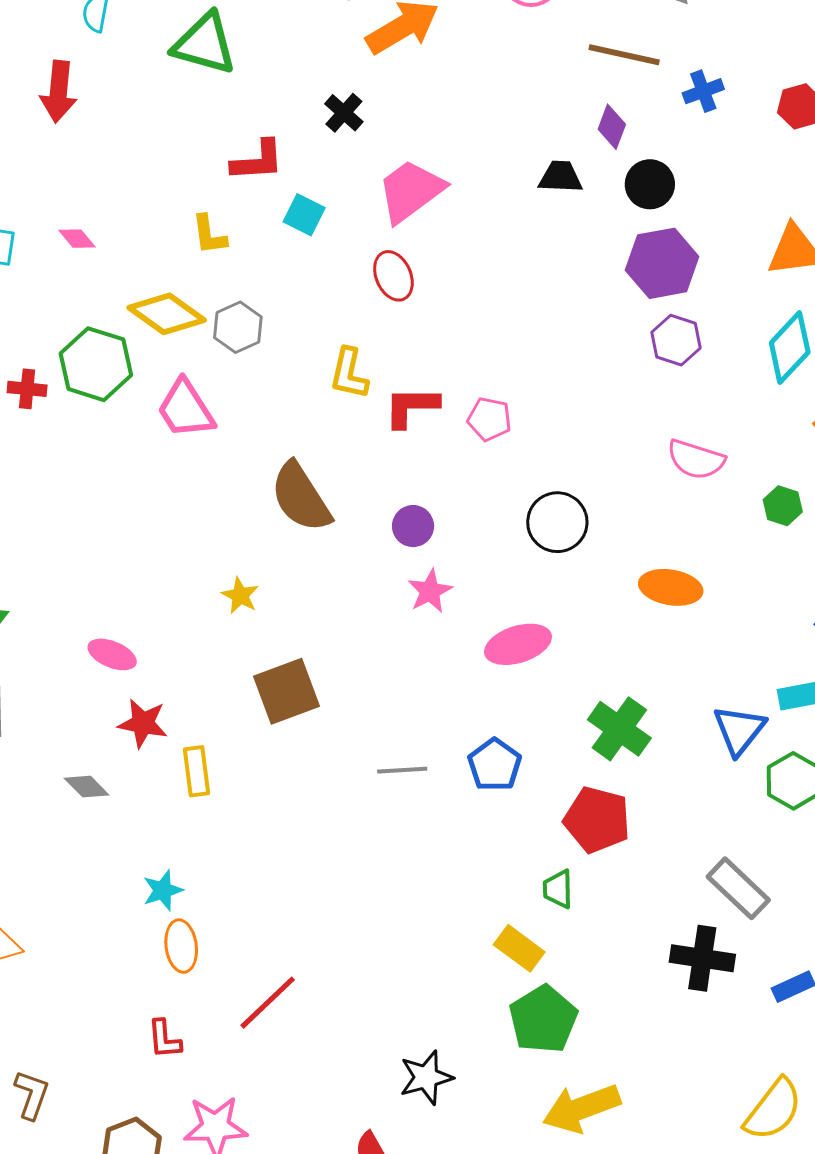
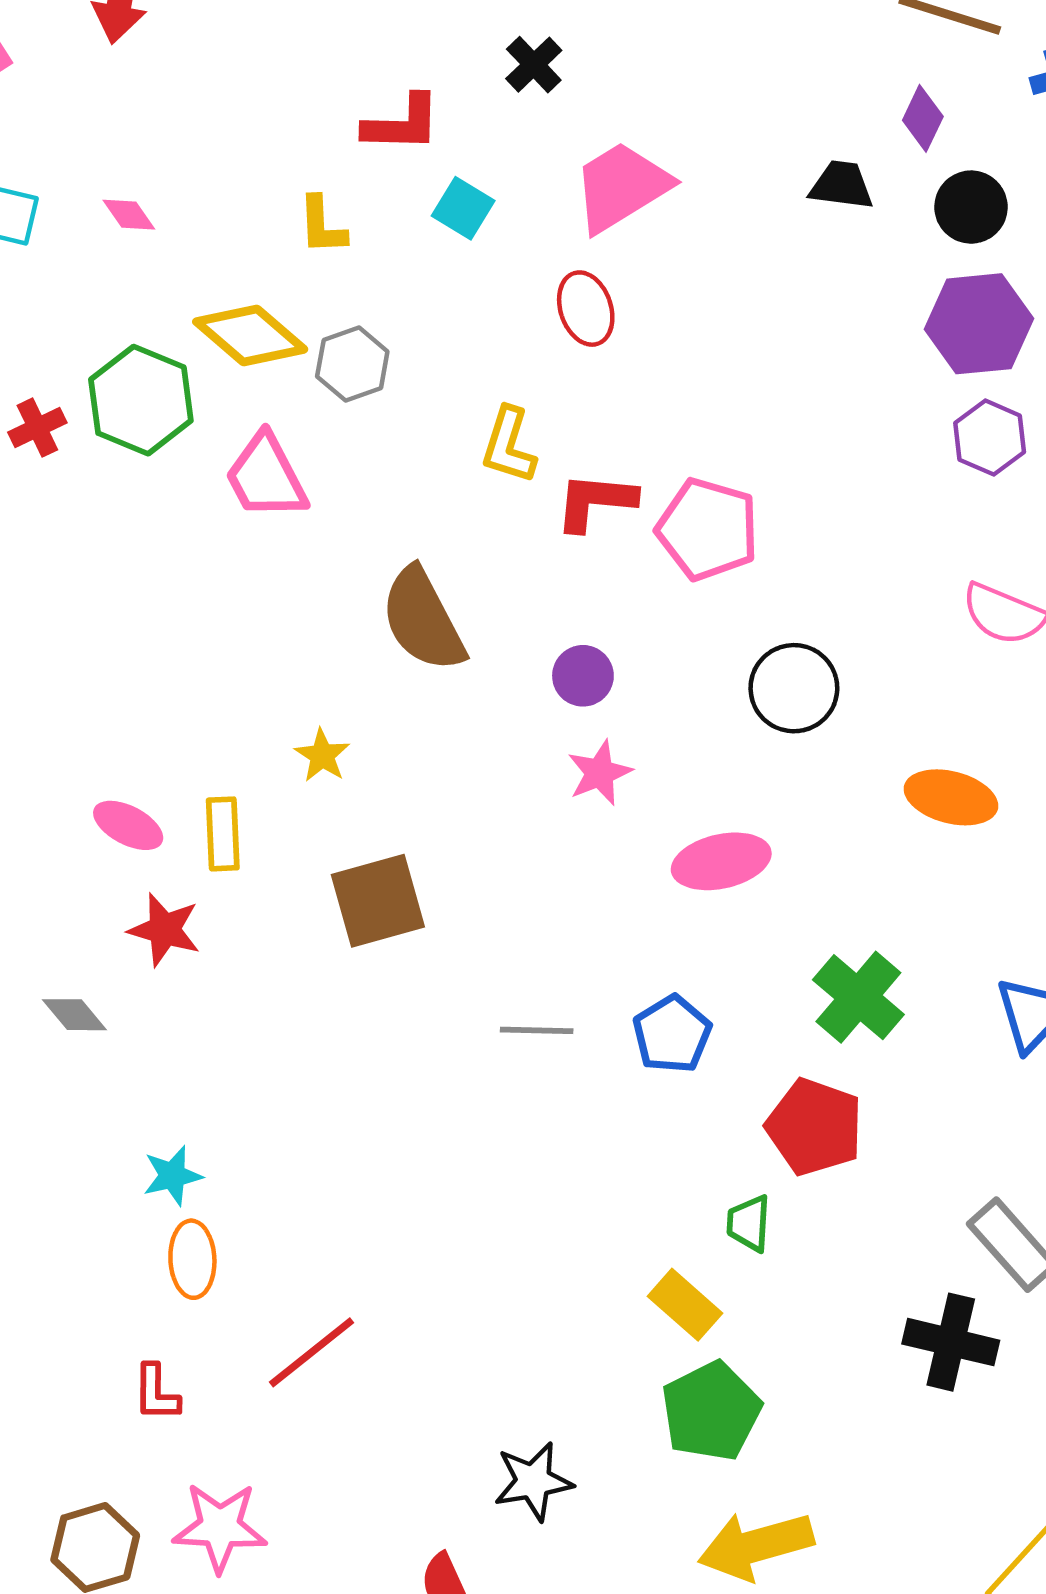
red cross: (27, 389) -> (37, 428), turned -36
pink pentagon: (489, 419) -> (708, 529), size x1.6
yellow rectangle: (197, 771) -> (223, 834), moved

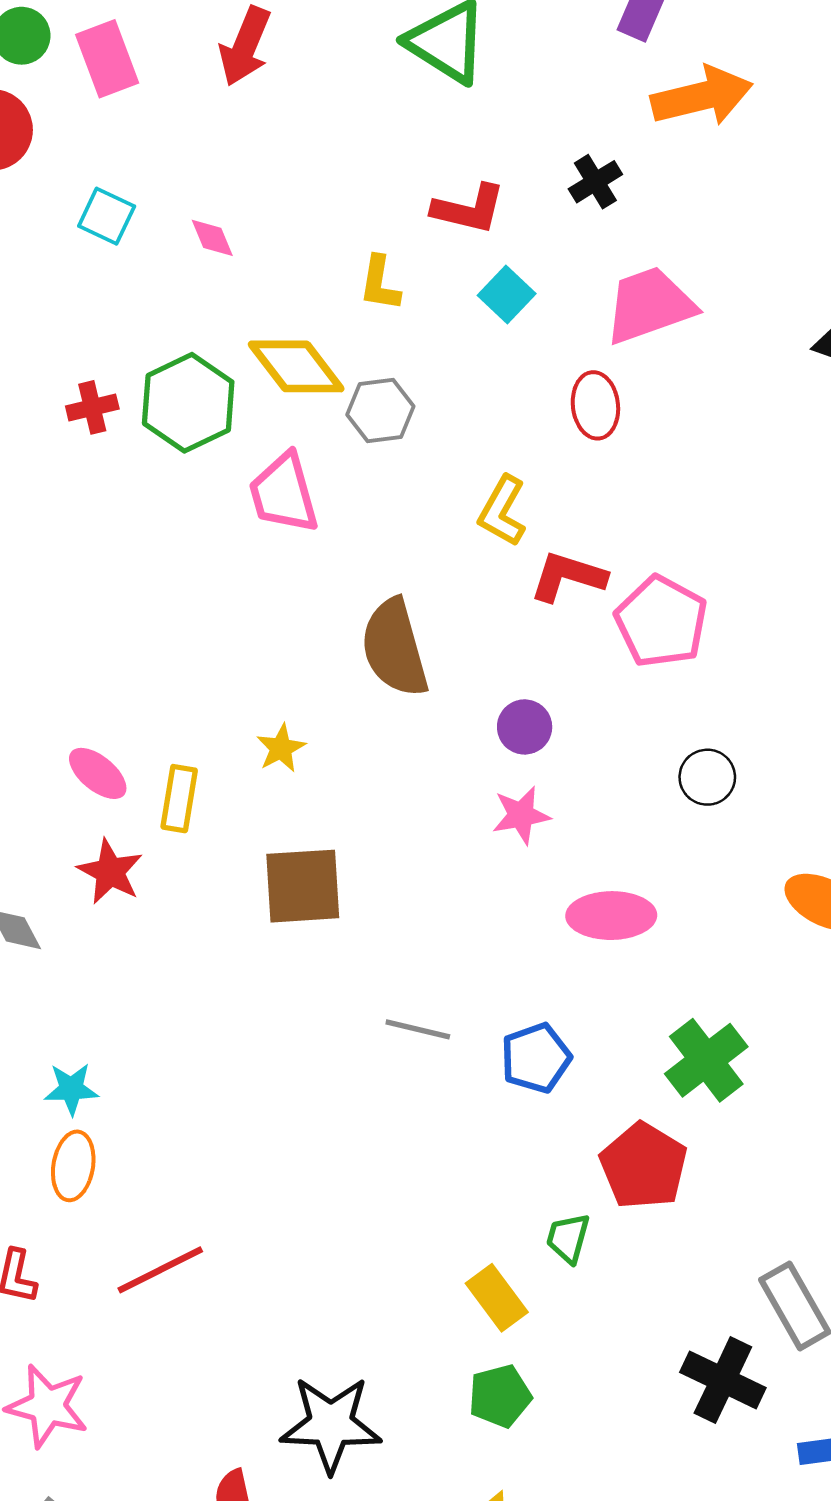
black circle: (794, 688) -> (707, 777), size x0.7
green pentagon: (711, 1411) -> (500, 1396), size x0.7
black star: (533, 1481) -> (331, 1424), size x1.4

